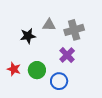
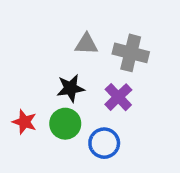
gray cross: (74, 30) -> (131, 53), turned 30
black star: (28, 36) -> (71, 88), moved

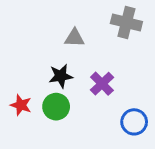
gray cross: (131, 53) -> (126, 22), moved
blue circle: (104, 143) -> (134, 122), moved

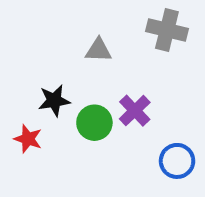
black star: (61, 76) -> (54, 101), moved
green circle: (56, 107) -> (94, 123), moved

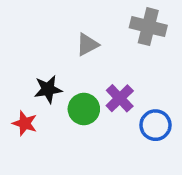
gray triangle: (98, 50) -> (87, 45), turned -30
blue circle: (177, 161) -> (155, 125), moved

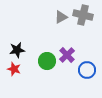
gray triangle: (87, 45) -> (61, 17), moved
black star: (48, 89) -> (17, 50), moved

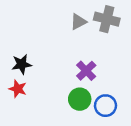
green circle: (47, 61) -> (80, 99), moved
blue circle: (87, 70) -> (106, 106), moved

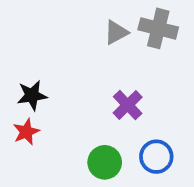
red star: (18, 89) -> (26, 132), turned 30
green circle: (80, 99) -> (105, 162), moved

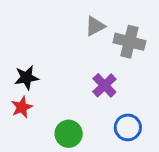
gray cross: (158, 28) -> (129, 42), moved
green circle: (105, 162) -> (69, 134), moved

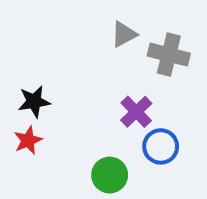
blue circle: (128, 127) -> (161, 146), moved
green circle: (69, 134) -> (110, 175), moved

